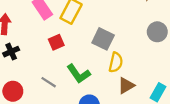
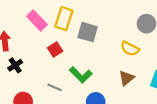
gray square: (103, 39) -> (88, 32), moved
yellow semicircle: (116, 62) -> (130, 49), moved, turned 114

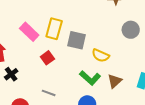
yellow semicircle: (130, 49) -> (101, 55), moved
green L-shape: (81, 75) -> (90, 78), moved

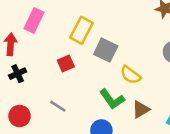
pink rectangle: (29, 32) -> (34, 20), moved, turned 60

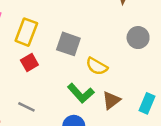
yellow rectangle: (82, 30) -> (26, 32), moved

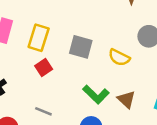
yellow semicircle: (97, 66) -> (119, 57), moved
brown triangle: (111, 100) -> (126, 99), turned -36

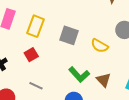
red square: (44, 67) -> (31, 55), moved

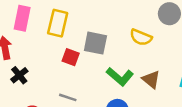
gray square: (69, 35) -> (95, 43), moved
red square: (31, 55) -> (71, 57), moved, turned -32

